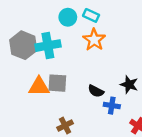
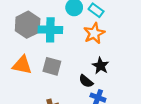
black star: (129, 85) -> (100, 66), moved
orange triangle: (39, 87) -> (22, 65), moved

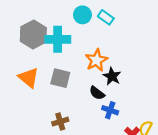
orange star: (94, 33) -> (96, 60), moved
orange triangle: (22, 65) -> (29, 78), turned 30

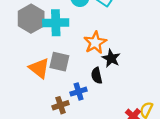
orange triangle: (29, 78) -> (39, 68), moved
black semicircle: (97, 93) -> (97, 76), turned 42
blue cross: (110, 110) -> (79, 92), moved, turned -35

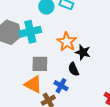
orange triangle: (39, 68) -> (33, 84), moved
blue cross: (79, 92) -> (61, 86), turned -32

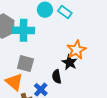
orange star: (67, 42) -> (76, 50), moved

